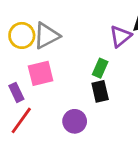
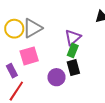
purple triangle: (120, 36) -> (73, 37), moved
purple circle: (75, 121) -> (56, 77), moved

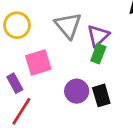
gray triangle: (32, 28) -> (68, 26), moved, turned -40
black rectangle: (73, 68) -> (101, 95), moved

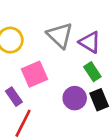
purple triangle: (98, 36) -> (90, 42), turned -40
green rectangle: (98, 54) -> (92, 72), moved, turned -48

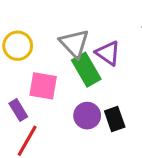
green rectangle: (92, 72) -> (86, 70), moved, size x1.5
pink square: (35, 74) -> (43, 86), turned 30

